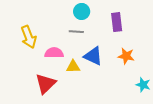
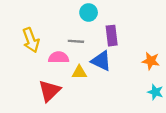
purple rectangle: (117, 22) -> (112, 36), moved
gray line: (76, 32) -> (76, 41), moved
orange star: (126, 56) -> (151, 61), moved

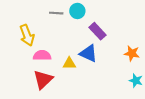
purple rectangle: (112, 36) -> (98, 31), turned -36
gray line: (76, 41) -> (56, 13), moved
pink semicircle: (59, 57) -> (42, 55), moved

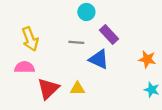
gray line: (56, 13) -> (76, 42), moved
pink semicircle: (42, 55) -> (25, 67), moved
yellow triangle: (69, 63) -> (77, 89), moved

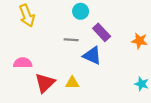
yellow arrow: (30, 39) -> (27, 16), moved
orange star: (147, 59) -> (139, 41), moved

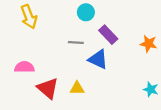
red triangle: (45, 83) -> (48, 88), turned -35

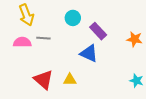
cyan circle: (86, 12) -> (73, 18), moved
gray line: (76, 42) -> (43, 38), moved
pink semicircle: (24, 67) -> (22, 42), moved

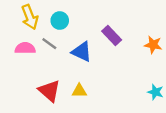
cyan circle: (73, 18) -> (60, 21), moved
gray line: (43, 38) -> (49, 44), turned 32
blue triangle: (89, 53) -> (82, 52), moved

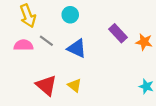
cyan circle: (60, 21) -> (70, 15), moved
purple rectangle: (112, 36) -> (118, 33), moved
yellow triangle: (79, 91) -> (75, 85), turned 40

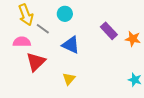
gray line: (46, 41) -> (43, 29), moved
red triangle: (46, 85) -> (36, 62), moved, turned 35
yellow triangle: (75, 85) -> (69, 79), turned 32

